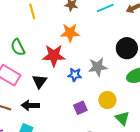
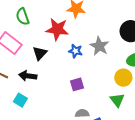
gray star: (98, 67) -> (99, 46), turned 30
yellow circle: (107, 100) -> (123, 78), moved

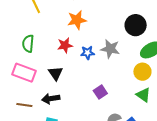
green semicircle: (23, 17) -> (28, 44), turned 42
red star: (57, 29) -> (65, 45), size x0.7
blue star: (75, 51) -> (87, 53), moved

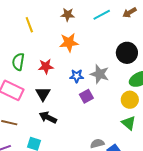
red star: (65, 45) -> (46, 66), moved
purple square: (100, 92) -> (86, 96), moved
black arrow: (51, 99) -> (48, 117), moved, turned 30

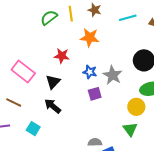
yellow line: (29, 25) -> (71, 14), moved
green semicircle: (18, 62) -> (49, 18), moved, turned 30

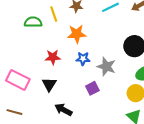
green semicircle: (49, 18) -> (33, 22), turned 48
blue star: (90, 72) -> (83, 59), moved
black arrow: (53, 106) -> (63, 110), moved

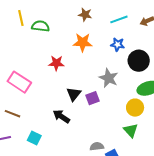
yellow line: (54, 14) -> (21, 18), moved
blue star: (83, 59) -> (118, 44), moved
black triangle: (49, 84) -> (74, 94), moved

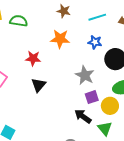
black triangle: (74, 94) -> (39, 85), moved
purple square: (92, 98) -> (92, 97), moved
black arrow: (61, 116) -> (83, 116), moved

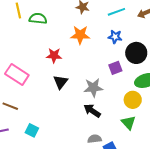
gray star: (85, 75) -> (93, 88), moved, turned -30
purple square: (92, 97) -> (115, 68), moved
black arrow: (83, 116) -> (92, 111), moved

